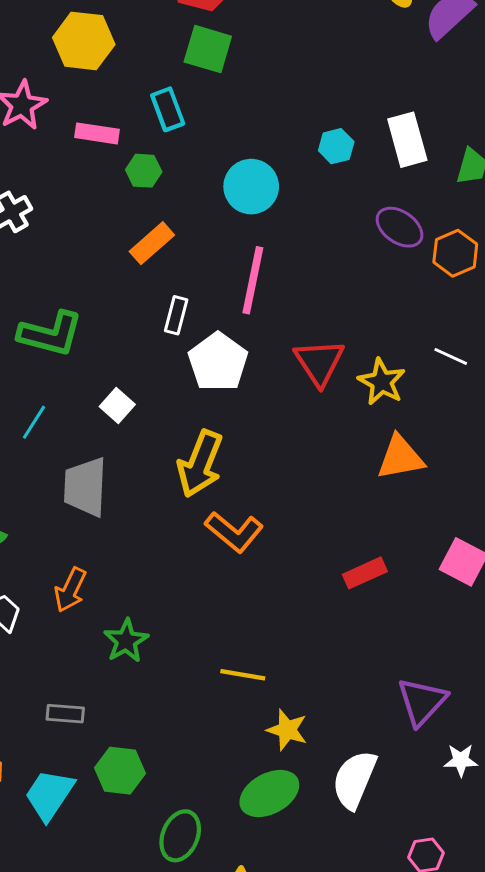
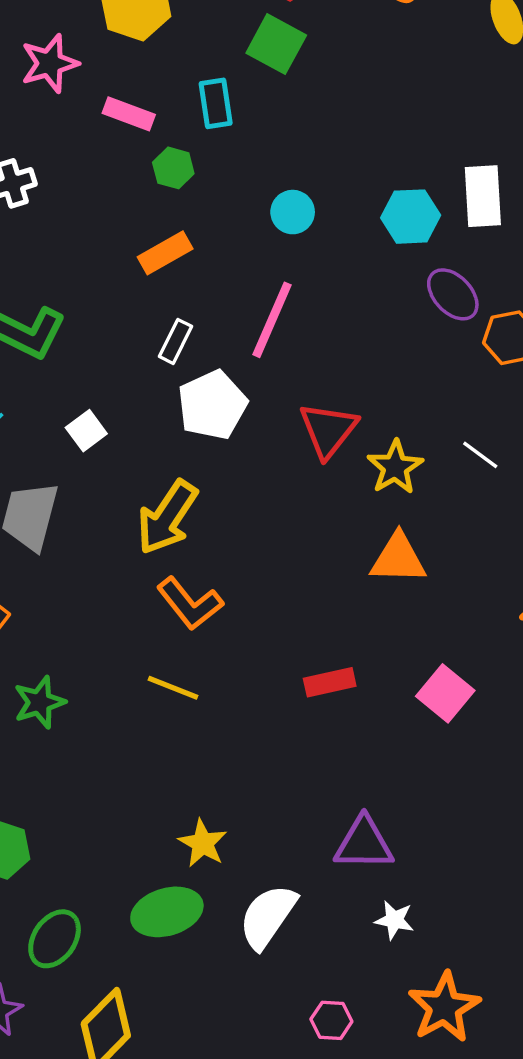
cyan hexagon: (336, 146) -> (411, 217), moved, size x1.4
cyan circle: (251, 187) -> (293, 212), size x0.7
yellow line: (243, 675) -> (173, 688), moved
purple triangle: (422, 702) -> (364, 843), turned 36

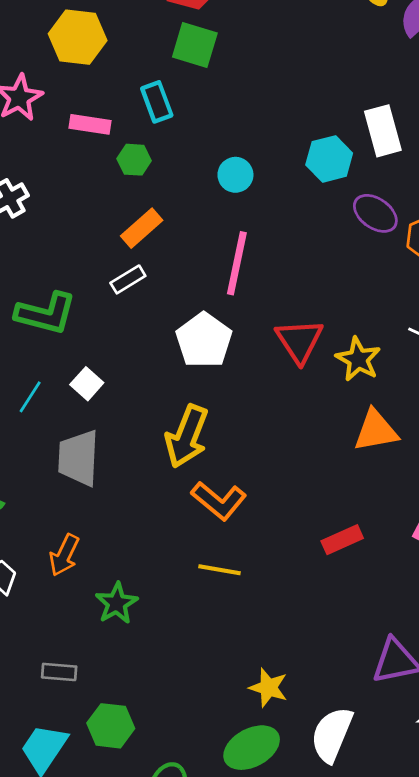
white rectangle: (176, 341) -> (128, 279), moved, turned 44
white square: (86, 431) -> (87, 384), moved

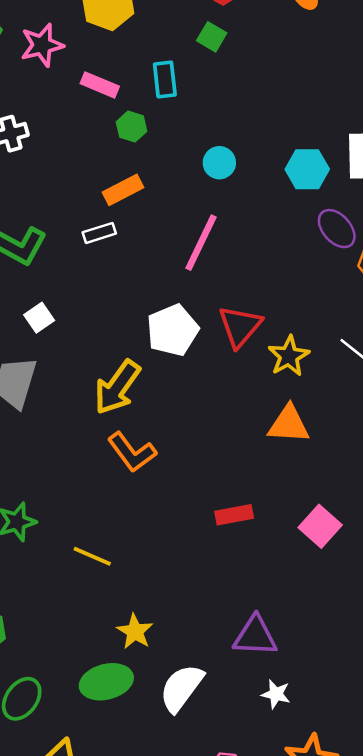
green square: (195, 45) -> (212, 37), size x0.7
white pentagon: (204, 340) -> (173, 330), moved
yellow line: (220, 570) -> (92, 556), moved

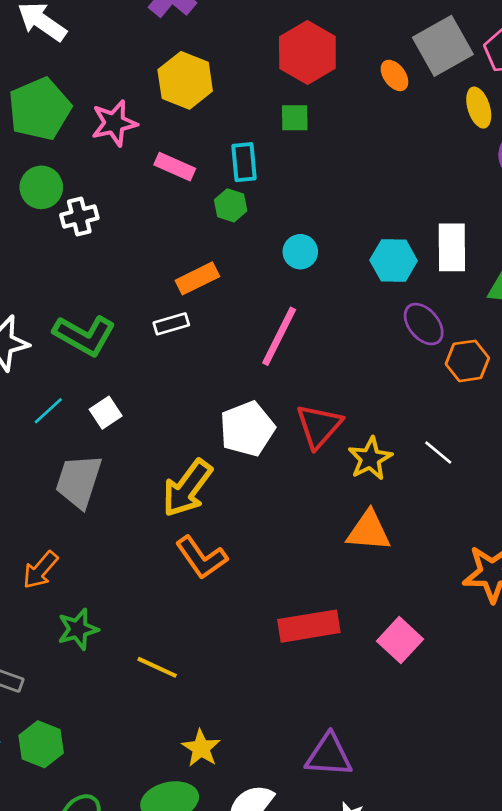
green square: (212, 37) -> (295, 118), turned -32
green hexagon: (131, 127) -> (231, 205), moved
red rectangle: (234, 515) -> (309, 626), size x1.5

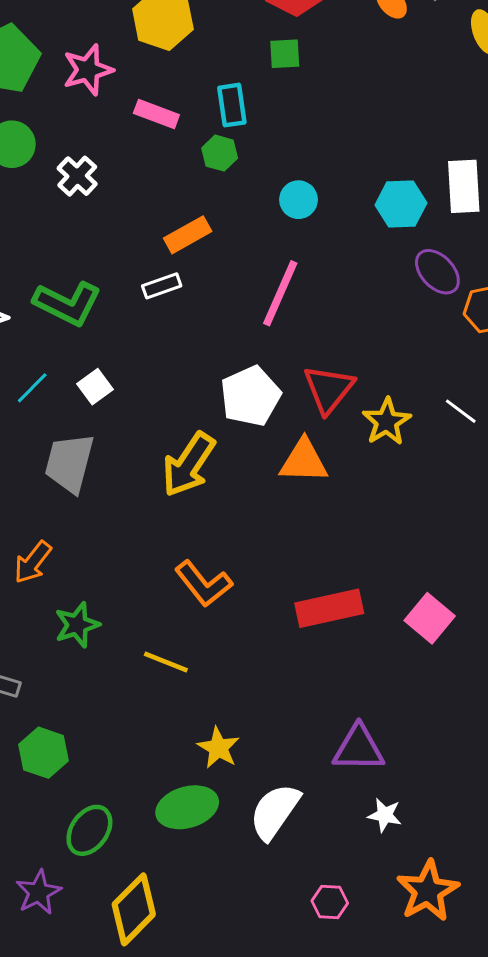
white cross: (79, 217) -> (77, 176), moved, turned -30
orange triangle: (369, 531) -> (304, 461), moved
orange L-shape: (201, 558) -> (203, 584), moved

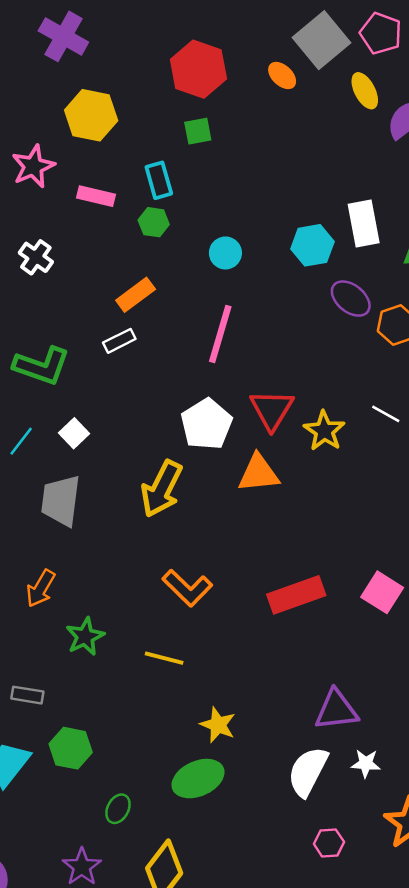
white semicircle: (275, 812) -> (308, 772), moved
green ellipse: (89, 830) -> (118, 809), size x0.7

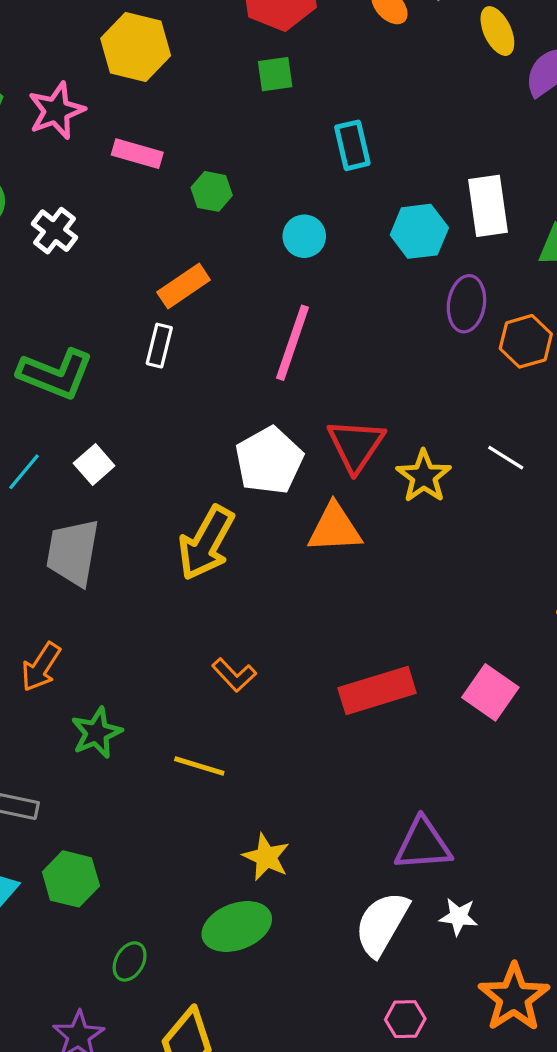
cyan rectangle: (159, 180) -> (352, 145), moved
purple ellipse: (351, 299) -> (466, 304), turned 57
white rectangle: (119, 341) -> (159, 346), turned -52
orange L-shape: (187, 588) -> (234, 675), size x0.7

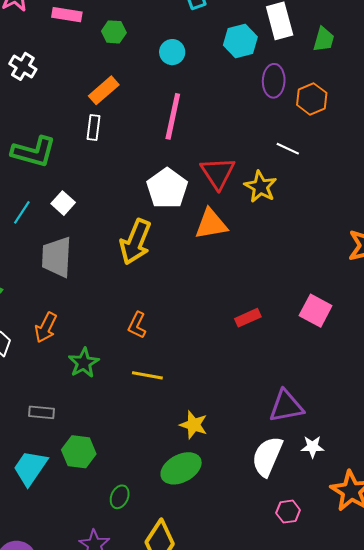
white line: (506, 458) -> (288, 149), moved
orange L-shape: (234, 675) -> (137, 325), moved, turned 76
red rectangle: (377, 690) -> (248, 318), size x0.6

